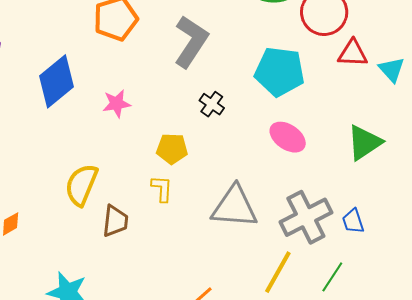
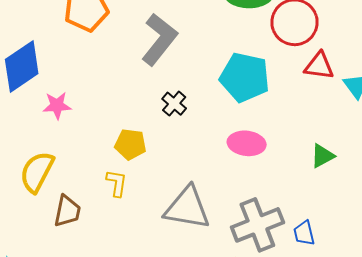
pink star: (117, 104) -> (57, 106), moved
pink ellipse: (288, 137) -> (247, 143), turned -33
green triangle: (364, 143) -> (322, 156), size x0.7

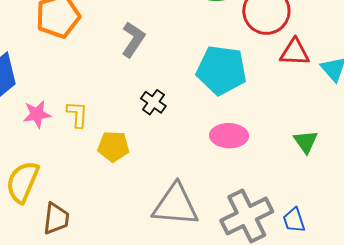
gray L-shape: (159, 39) -> (133, 39), size x0.7
green triangle: (322, 156) -> (306, 142), turned -32
yellow L-shape: (117, 183) -> (77, 114), moved

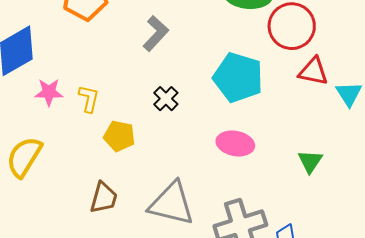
brown trapezoid: (56, 218) -> (104, 198), moved

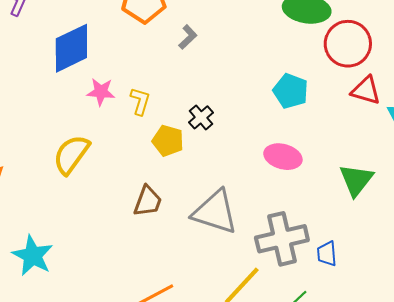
gray L-shape: (156, 33) -> (188, 37), moved, size x0.7
cyan pentagon: (238, 77) -> (291, 91), size x0.7
black cross: (166, 99) -> (201, 117), moved
green triangle: (310, 161) -> (356, 180), size x1.4

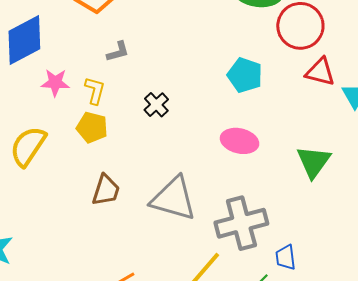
gray L-shape: (188, 37) -> (118, 52), moved, turned 30
yellow pentagon: (168, 141) -> (92, 127), moved
blue trapezoid: (327, 254) -> (286, 257), moved

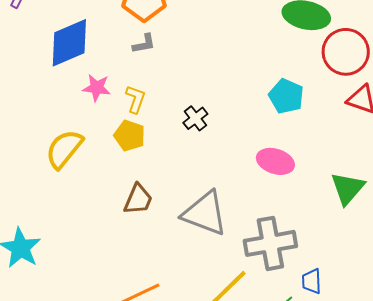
gray L-shape: (118, 52) -> (144, 44), moved

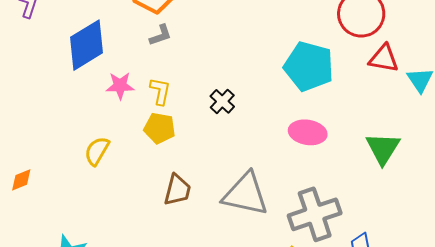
cyan pentagon: (286, 96) -> (309, 66), size x1.4
yellow semicircle: (64, 149) -> (97, 151), size x0.7

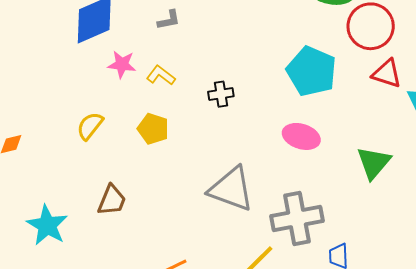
yellow L-shape: (160, 91) -> (161, 75), turned -72
black cross: (222, 101) -> (221, 94), turned 30
yellow pentagon: (160, 128) -> (153, 129), moved
brown trapezoid: (177, 190) -> (112, 200), moved

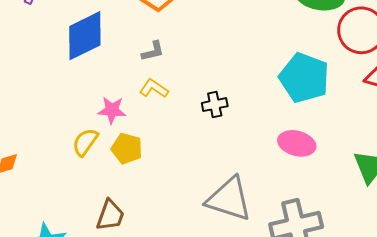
gray L-shape: (169, 20) -> (153, 51), moved
pink star: (122, 64) -> (112, 110), moved
yellow pentagon: (153, 129) -> (127, 148), moved

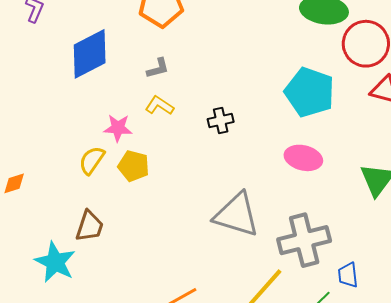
brown trapezoid: (110, 215) -> (90, 226), moved

